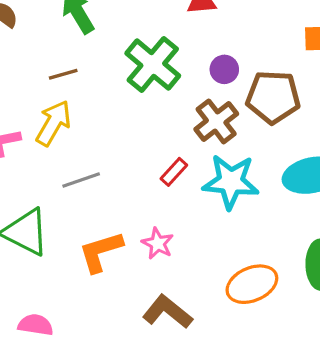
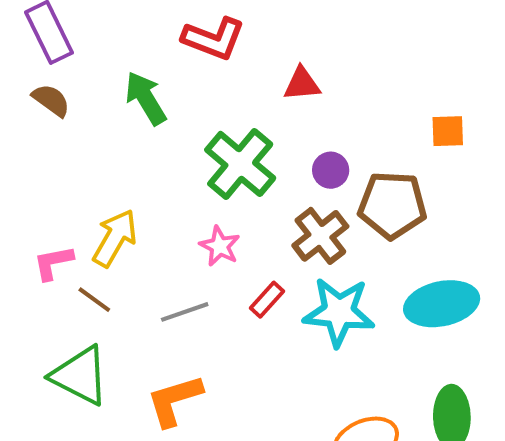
brown line: (63, 74) -> (94, 300), moved, turned 52
gray line: (81, 180) -> (185, 312), moved
pink star: (158, 243) -> (220, 246), moved

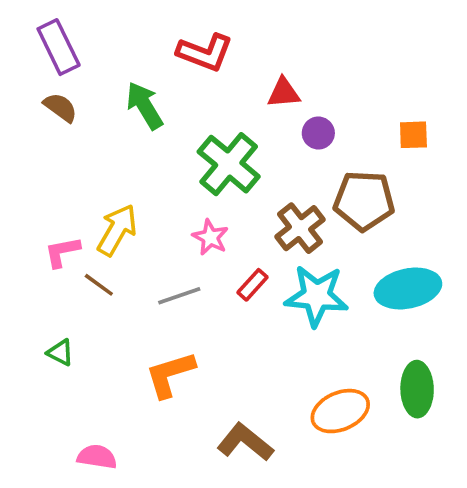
purple circle: (331, 170) -> (318, 133), moved
green triangle: (80, 376) -> (60, 353), moved, size x0.5

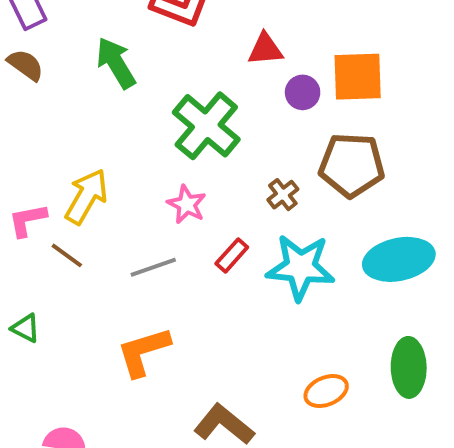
orange square: (413, 135) -> (358, 77), moved, size x1.6
brown cross: (300, 228) -> (283, 195), size x0.6
orange ellipse: (340, 411) -> (326, 391), size x0.7

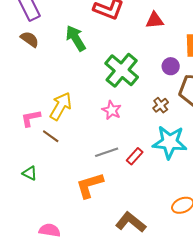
red triangle: (265, 49) -> (155, 20), moved
purple circle: (303, 92) -> (171, 66), moved
red rectangle: (232, 255) -> (135, 156), moved
gray line: (153, 267) -> (107, 152), moved

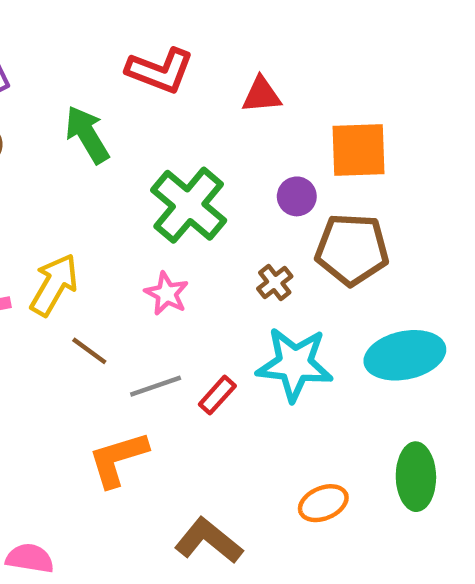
brown line: (51, 136) -> (89, 351), moved

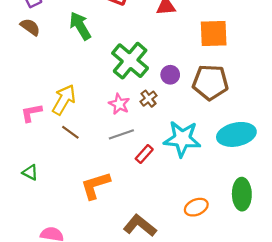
purple circle: (297, 196) -> (170, 75), moved
brown cross: (275, 282) -> (149, 99), moved
brown line: (89, 351) -> (70, 132), moved
gray line: (156, 386) -> (121, 134), moved

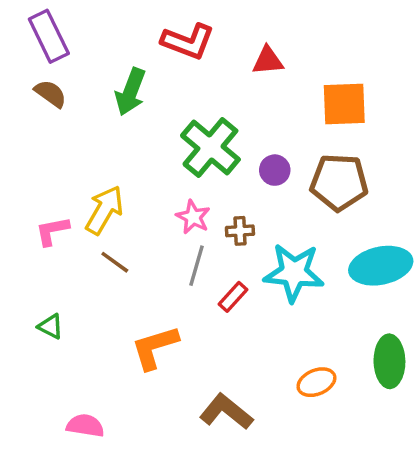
green arrow: (80, 26) -> (130, 92), turned -128
brown cross: (149, 99) -> (240, 231), moved, turned 35
gray line: (121, 134) -> (197, 266), turned -55

